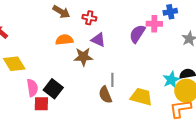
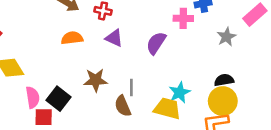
purple semicircle: (137, 34) -> (156, 43), moved
brown star: (83, 57) -> (96, 80), moved
cyan star: (171, 80) -> (180, 92), moved

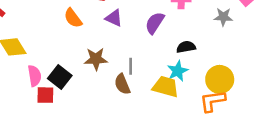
gray star: (226, 37) -> (223, 17), turned 30
orange semicircle: (72, 38) -> (73, 18), turned -120
black semicircle: (224, 80) -> (186, 47), moved

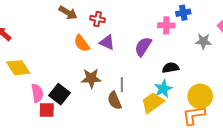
orange semicircle: (73, 18) -> (82, 43), moved
yellow trapezoid: (166, 87) -> (153, 103), turned -50

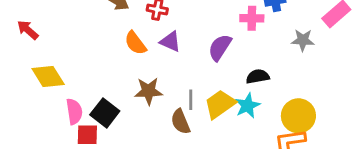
yellow trapezoid: (153, 103) -> (220, 104), moved

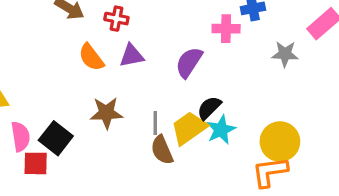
purple triangle: (170, 42) -> (132, 56), turned -35
black semicircle: (258, 77) -> (209, 108), moved, turned -35
brown semicircle: (181, 122) -> (162, 150), moved

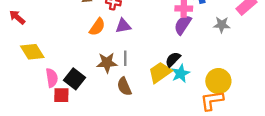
orange semicircle: (91, 57) -> (97, 27), turned -108
purple semicircle: (189, 62) -> (183, 25), moved
gray line: (155, 123) -> (125, 58), moved
brown semicircle: (162, 150) -> (124, 86), moved

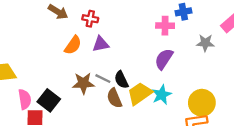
purple semicircle: (183, 25) -> (164, 59), moved
gray line: (125, 58) -> (103, 79), turned -64
black semicircle: (173, 59) -> (121, 80), moved, turned -70
brown semicircle: (124, 86) -> (114, 98), moved

